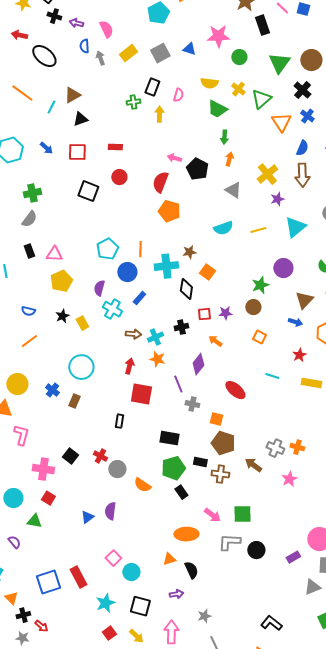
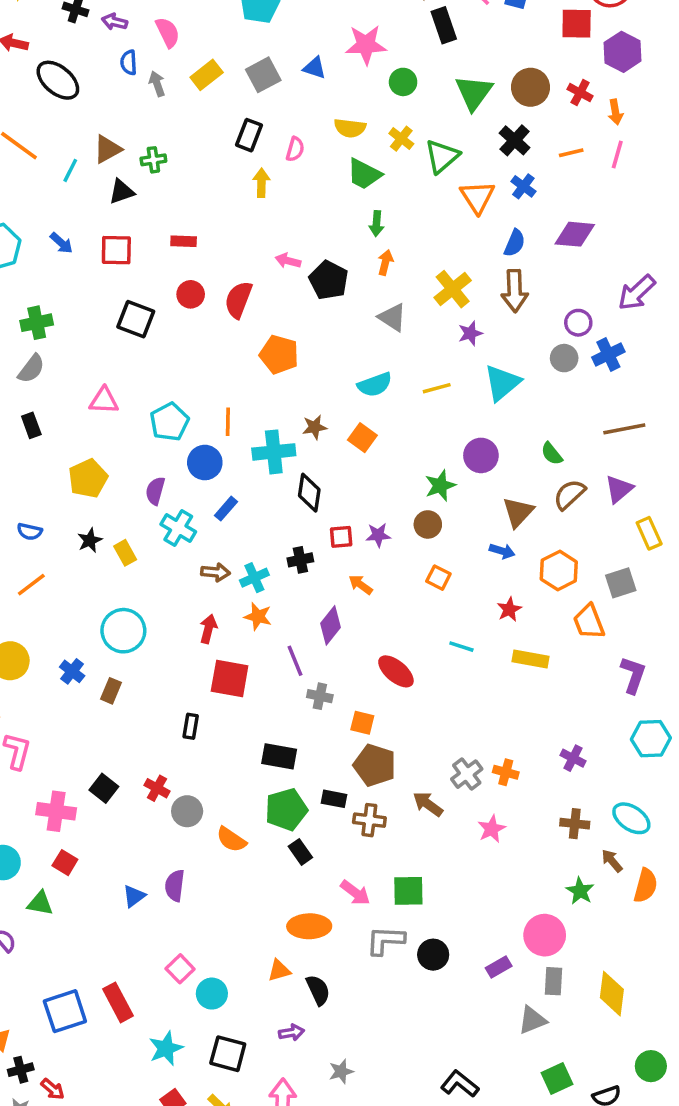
green cross: (133, 102) -> (153, 160), moved
red semicircle: (160, 182) -> (238, 300), moved
pink triangle: (54, 254) -> (104, 401), moved
orange square: (207, 272) -> (362, 438), moved
gray cross: (275, 448) -> (467, 774), turned 30

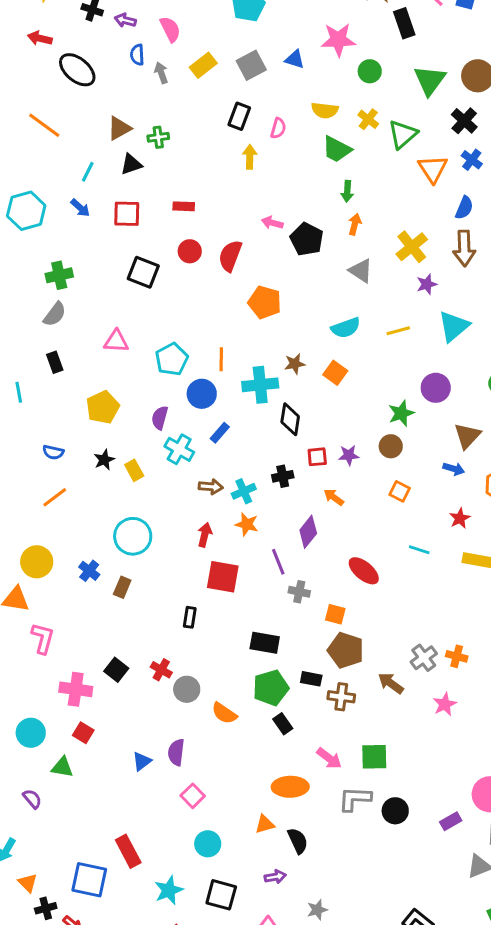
cyan line: (70, 170) -> (88, 172), moved
pink square: (180, 969) -> (193, 796), moved
blue square: (65, 1011) -> (89, 880), moved, turned 30

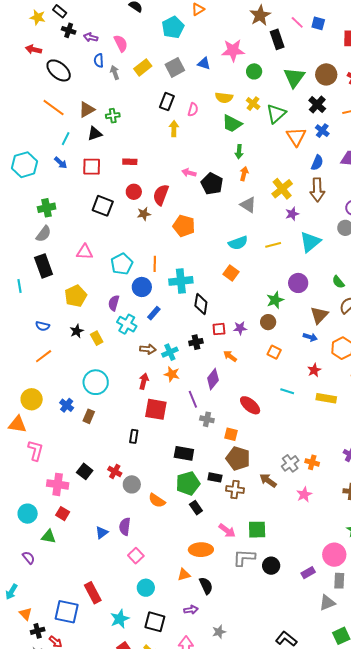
orange line: (44, 125) -> (54, 108), moved
black rectangle: (55, 362) -> (44, 266), size x1.6
brown star: (295, 364) -> (144, 214), moved

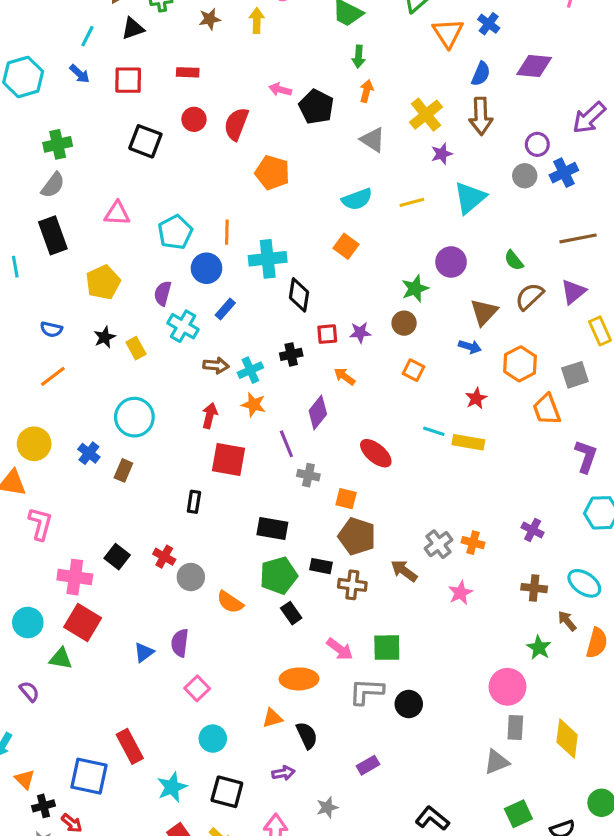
brown star: (144, 214) -> (210, 19), moved
yellow rectangle: (326, 398) -> (468, 442), moved
red square: (63, 514) -> (83, 623), size x1.6
purple rectangle: (308, 573) -> (368, 765), moved

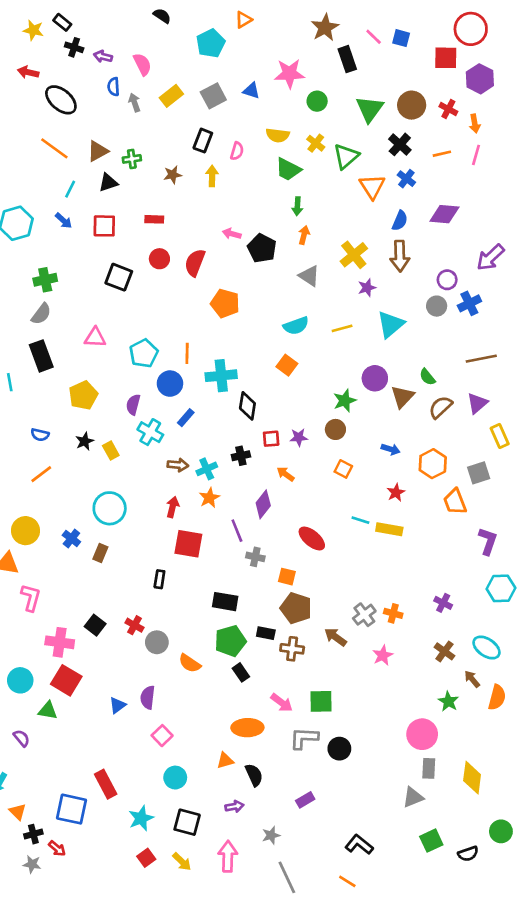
brown triangle: (484, 312) -> (402, 397), moved
orange star: (254, 405) -> (209, 498), turned 30
brown cross: (534, 588) -> (444, 651), turned 30

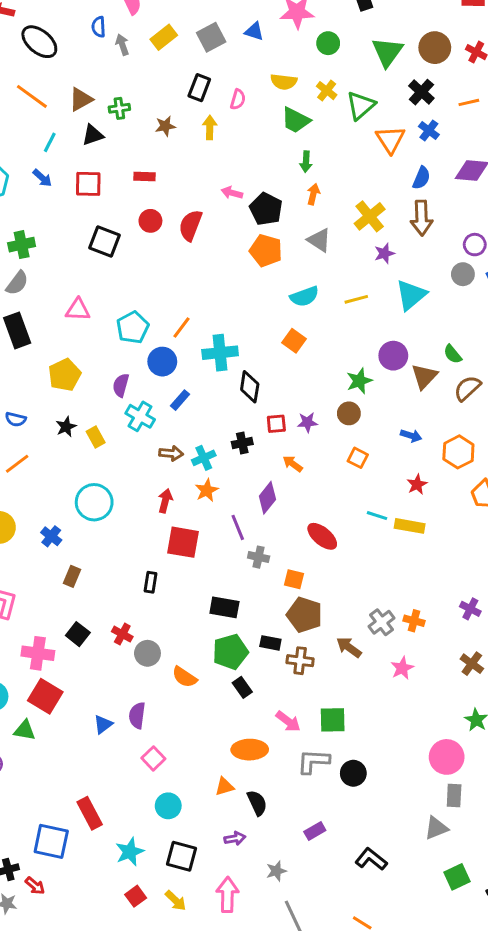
orange pentagon: (225, 303) -> (266, 250), moved
orange line: (187, 353) -> (182, 327), turned 36
brown rectangle: (100, 553) -> (72, 576), moved
black L-shape: (359, 845) -> (371, 859), moved

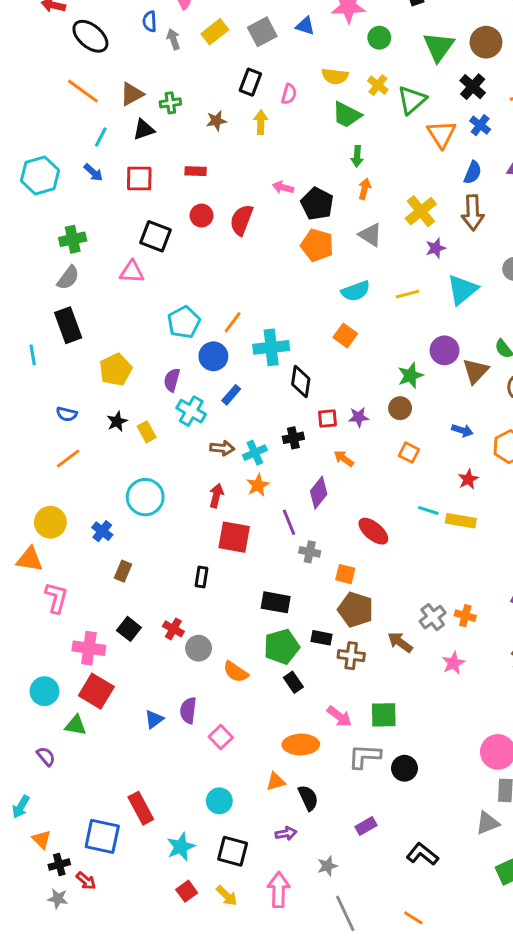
pink triangle: (78, 310) -> (132, 272), moved
pink square: (153, 758) -> (221, 737), moved

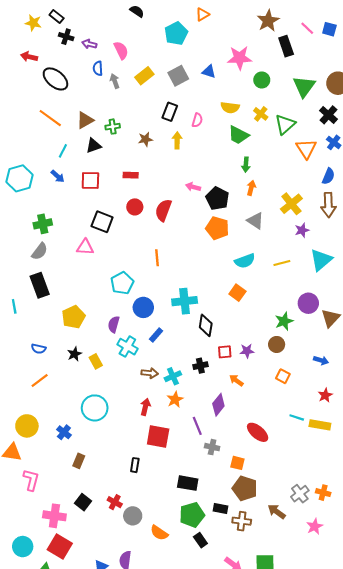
orange line: (233, 322) -> (157, 258), moved, turned -42

